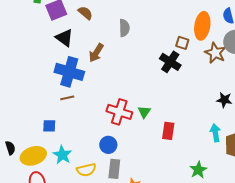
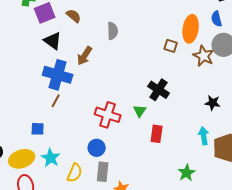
black cross: (170, 62) -> (159, 90), moved
brown line: (67, 98) -> (56, 101), turned -48
green triangle: (144, 112) -> (140, 111), moved
yellow semicircle: (86, 170) -> (75, 173), turned -54

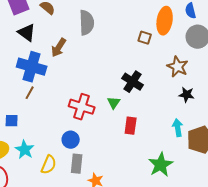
gray semicircle: (113, 31) -> (87, 23), size x1.4
brown star: (204, 56) -> (178, 67), moved
green star: (187, 173) -> (161, 165), size x1.4

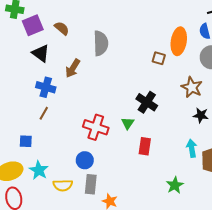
blue cross: (32, 67) -> (46, 87), size x0.7
yellow semicircle: (49, 165) -> (63, 185), turned 66
green star: (161, 165) -> (175, 185), size x0.7

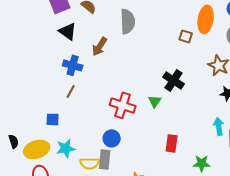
red rectangle: (145, 146) -> (172, 143), moved
cyan star: (39, 170) -> (66, 148), turned 30
gray rectangle: (91, 184) -> (105, 159), moved
green star: (175, 185) -> (202, 163), turned 30

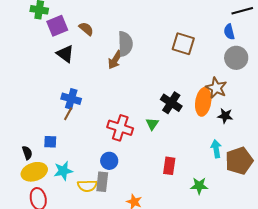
orange ellipse: (206, 19) -> (203, 102), moved
brown square: (186, 36) -> (183, 44), moved, size x1.6
brown arrow: (100, 46) -> (115, 60), moved
blue cross: (73, 65) -> (71, 99), moved
black semicircle: (14, 141) -> (27, 153), moved

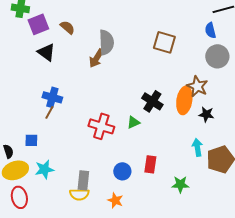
green triangle: (152, 124) -> (133, 122), turned 32
blue circle: (109, 161) -> (122, 171), moved
yellow semicircle: (87, 186) -> (79, 194), moved

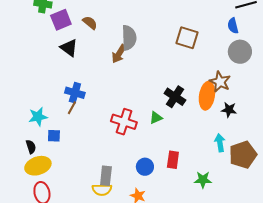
cyan star: (44, 169) -> (38, 117), moved

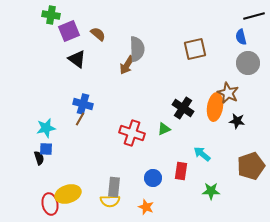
brown square: (187, 38) -> (195, 49), turned -30
blue square: (54, 136) -> (46, 149), moved
cyan arrow: (220, 143) -> (202, 154), moved, turned -42
yellow ellipse: (38, 166) -> (68, 194), moved

